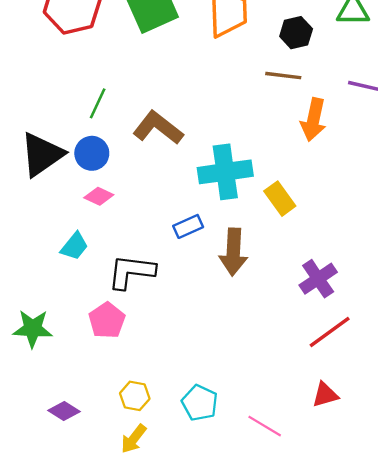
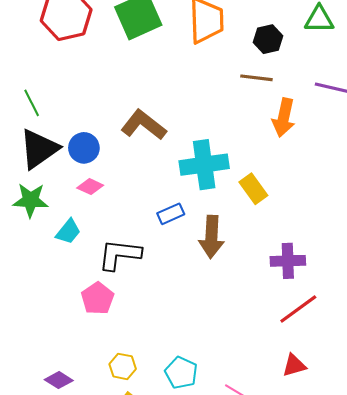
green line: (98, 103) -> (32, 103), moved, turned -52
purple cross: (318, 279) -> (288, 261), turned 32
green star: (33, 329) -> (31, 200), moved

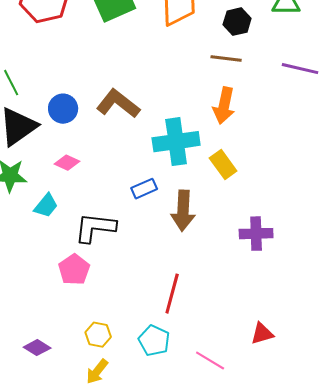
orange arrow: (284, 118) -> (224, 106), moved
blue circle: (84, 148) -> (63, 109), moved
red line: (298, 309) -> (172, 294), moved, turned -39

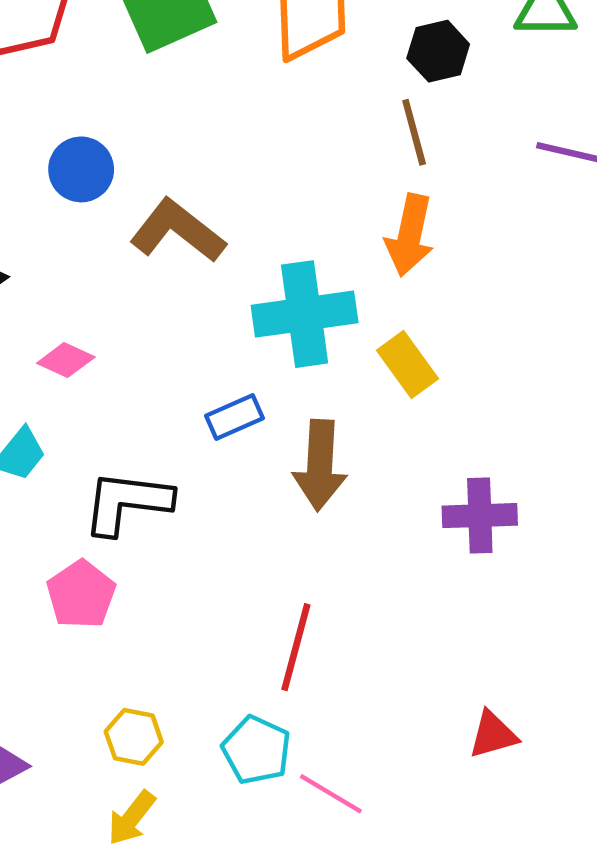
brown line: (226, 59) -> (414, 132), turned 68
blue circle: (63, 109) -> (81, 169), moved
pink line: (210, 361) -> (331, 794), moved

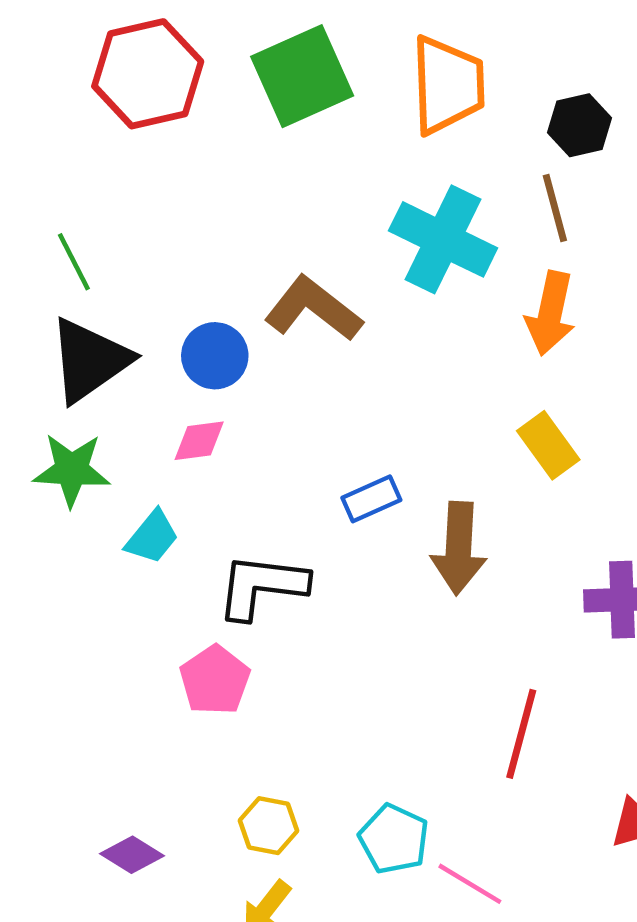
blue circle: (81, 169) -> (215, 356), moved
cyan cross: (305, 314) -> (443, 239), moved, turned 34
pink diamond: (66, 360) -> (199, 441), turned -32
red line: (296, 647) -> (521, 734), moved

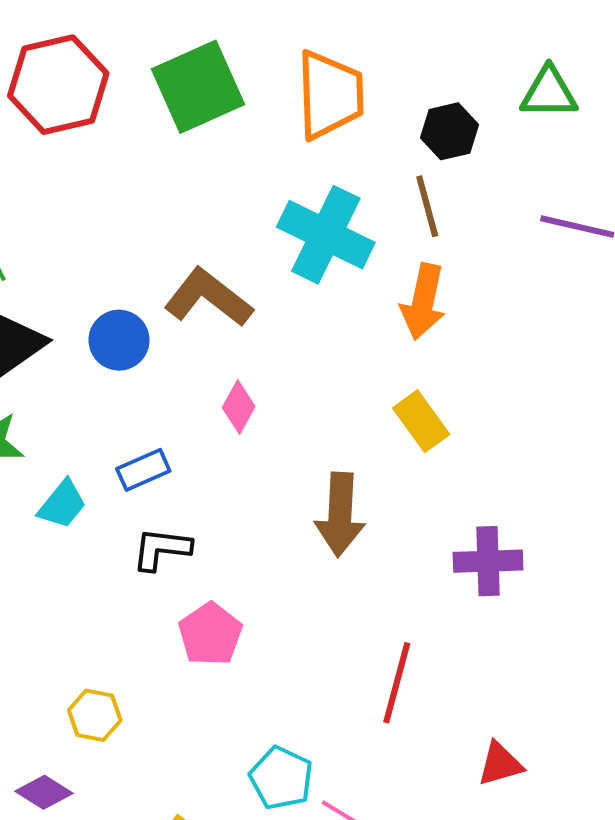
pink diamond: (199, 441) -> (239, 407), moved, turned -54
blue rectangle: (371, 499) -> (143, 470), moved
black L-shape: (262, 586) -> (162, 549), size x0.7
pink pentagon: (215, 680) -> (210, 634), moved
yellow hexagon: (268, 826) -> (95, 715), moved

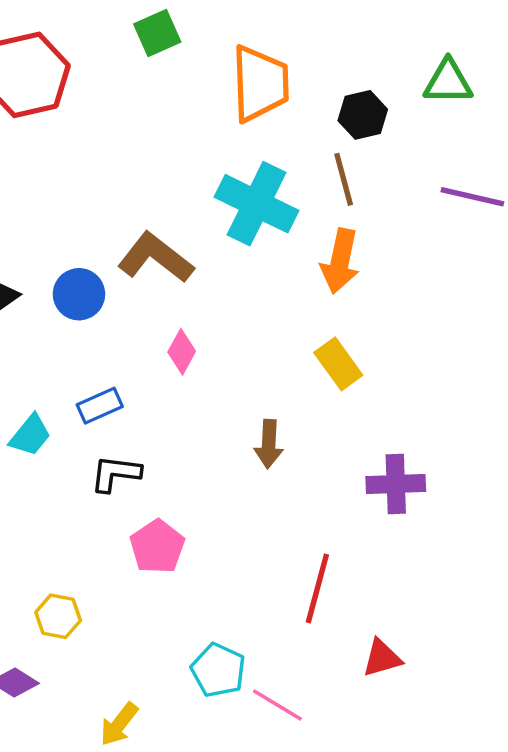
green square: (198, 87) -> (157, 33), moved, size x0.6
brown arrow: (340, 515) -> (269, 444), size x0.7
red triangle: (500, 764) -> (382, 658), moved

